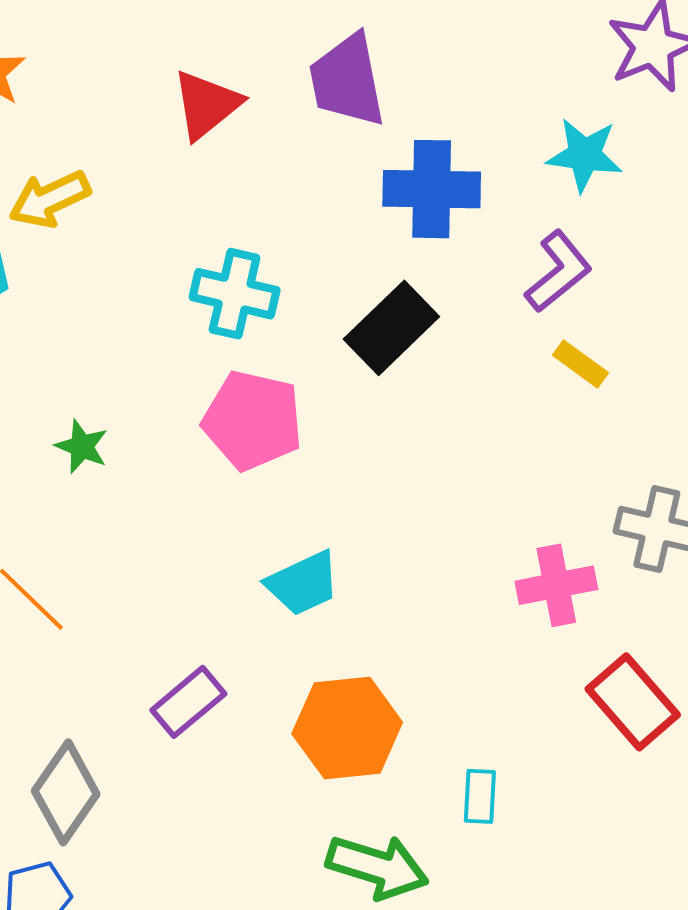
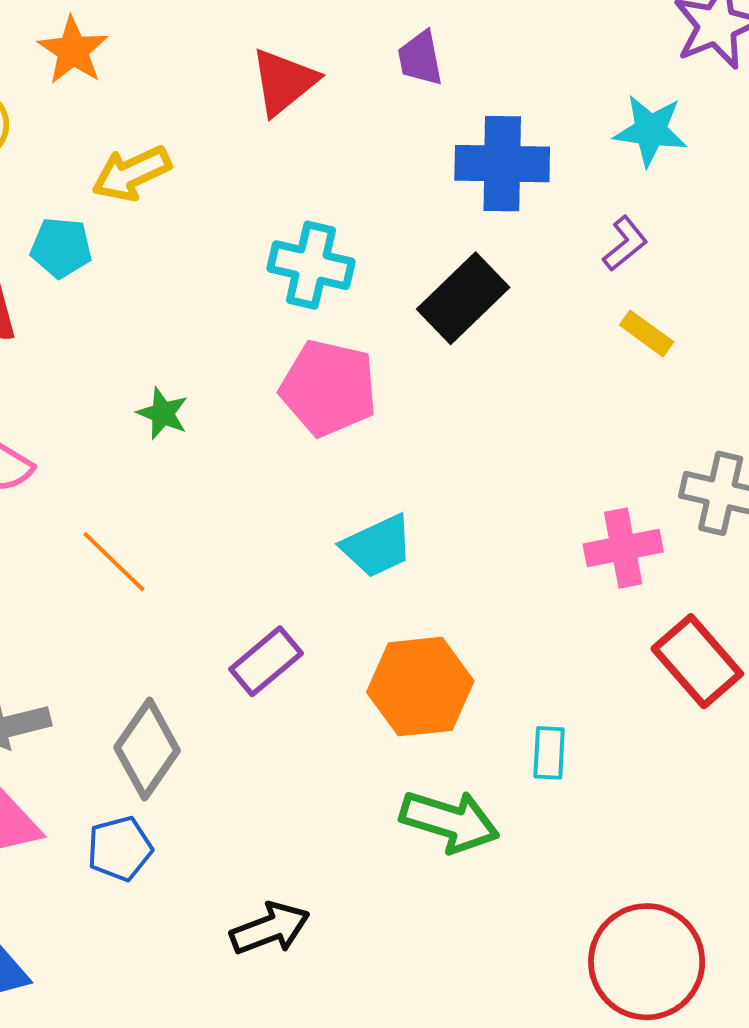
purple trapezoid: (347, 81) -> (420, 58), size x0.6
purple L-shape: (558, 272) -> (625, 244), size x0.7

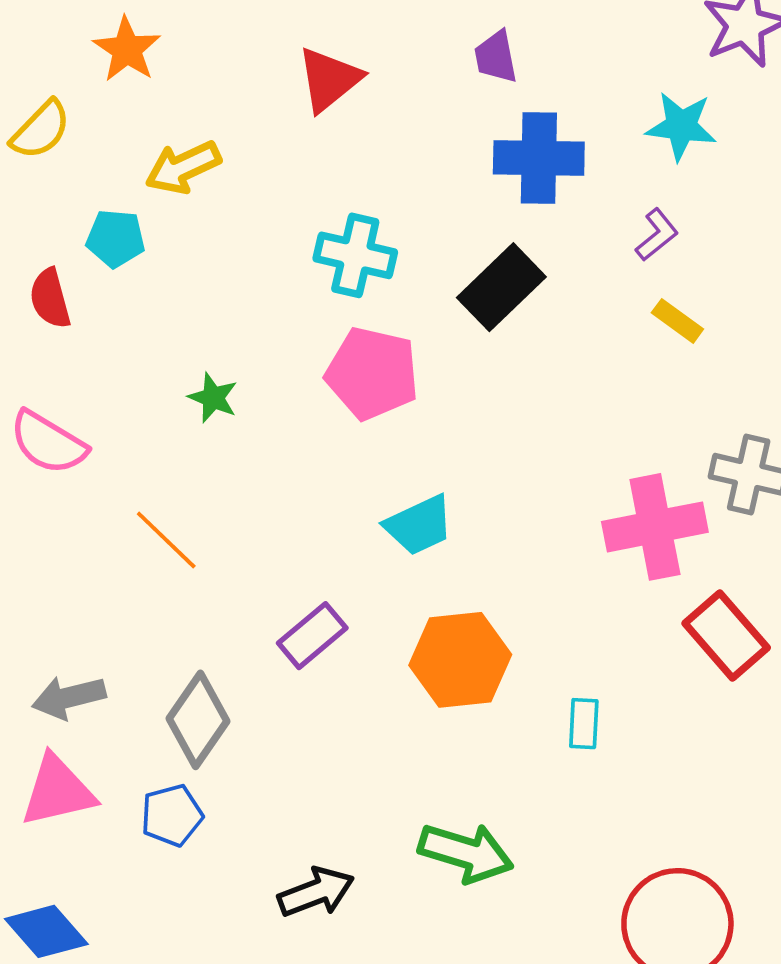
purple trapezoid: (420, 58) -> (496, 57), moved
pink cross: (623, 548) -> (655, 527), size x1.4
green arrow: (450, 821) -> (466, 853), moved

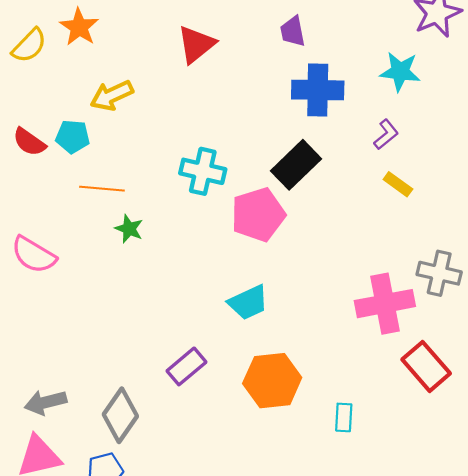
yellow semicircle: (41, 130) -> (29, 46), moved
cyan cross: (355, 255) -> (203, 171), moved
red semicircle: (50, 298) -> (29, 142), moved, turned -40
pink pentagon: (372, 373) -> (258, 215), moved, turned -30
orange line: (166, 540) -> (102, 189), moved, turned -39

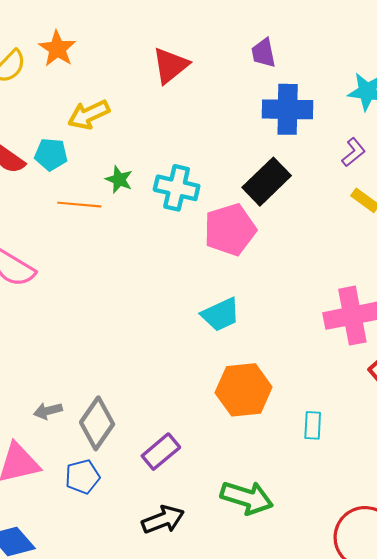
green star: (129, 229) -> (119, 179), moved
purple rectangle: (186, 366) -> (161, 452), moved
gray arrow: (46, 402) -> (48, 411), moved, size x0.7

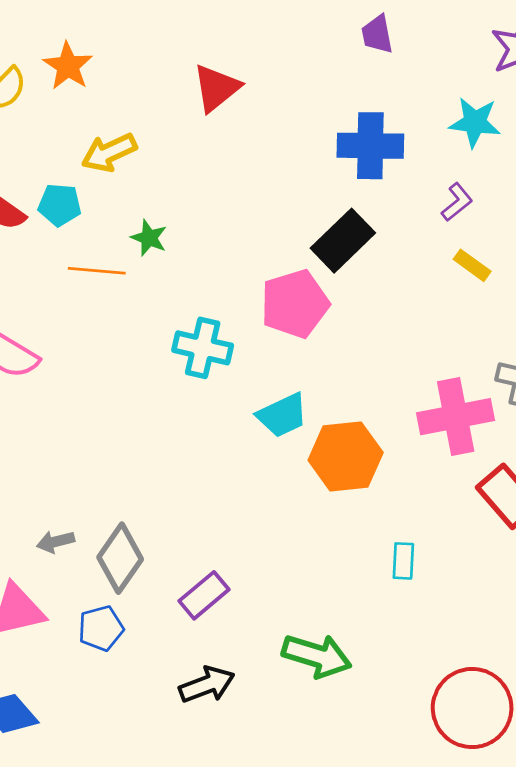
purple trapezoid: (263, 53) -> (377, 34), moved
cyan cross: (177, 188) -> (203, 348), moved
orange hexagon: (244, 390) -> (346, 456), moved

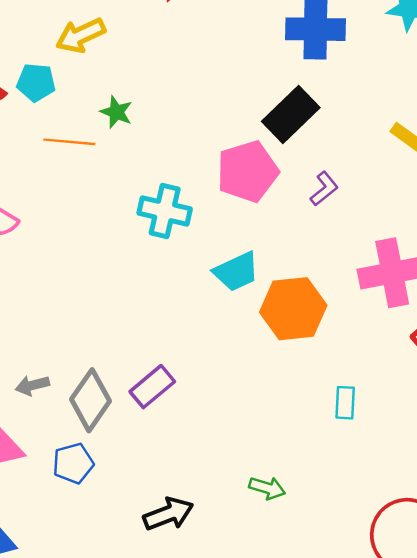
purple L-shape: (457, 202) -> (324, 189), moved
purple rectangle: (204, 595) -> (152, 387), moved
green arrow: (317, 656) -> (267, 488), size x0.6

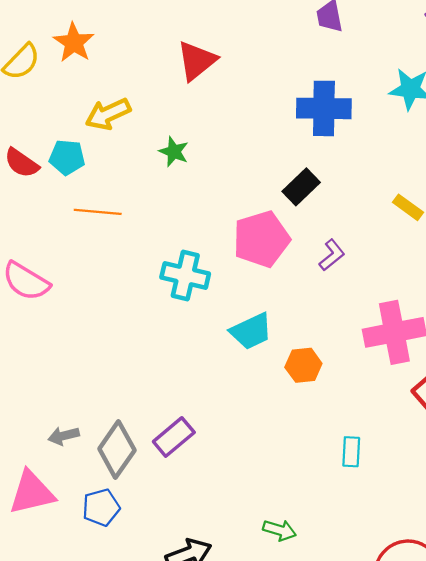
green star: (116, 112) -> (174, 152), moved
black rectangle: (291, 115) -> (301, 187), size x0.7
orange hexagon: (293, 309) -> (303, 365), size x0.6

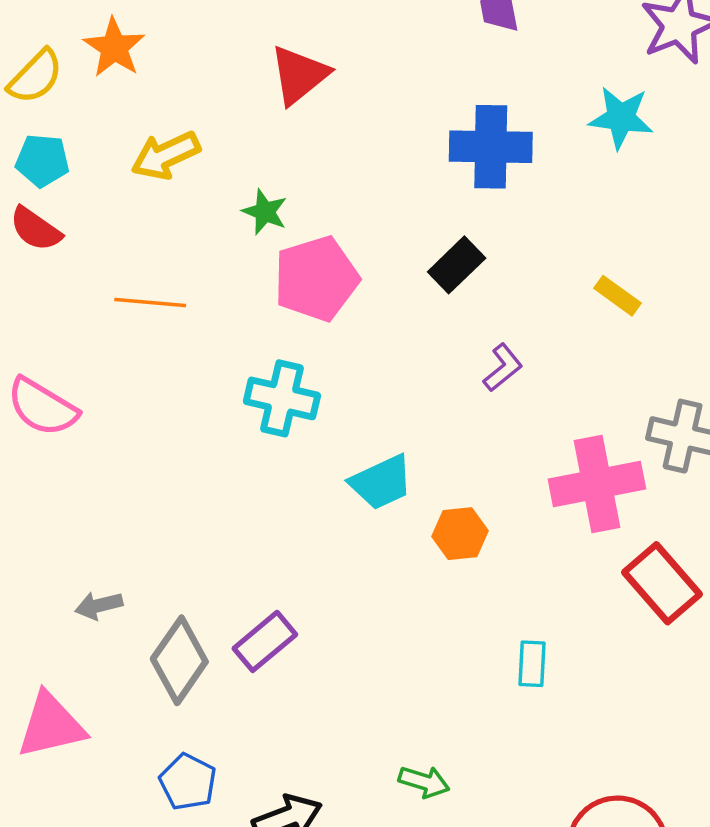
cyan pentagon: (67, 157) -> (42, 160), moved
pink pentagon: (261, 239) -> (316, 279), moved
gray arrow: (64, 436) -> (99, 606), moved
blue pentagon: (101, 507) -> (188, 782), moved, turned -30

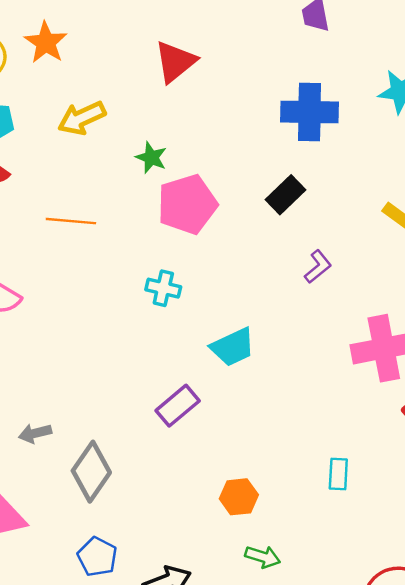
cyan cross: (282, 398) -> (163, 288), size x0.7
orange hexagon: (460, 534) -> (239, 497), moved
purple rectangle: (265, 641) -> (178, 406), moved

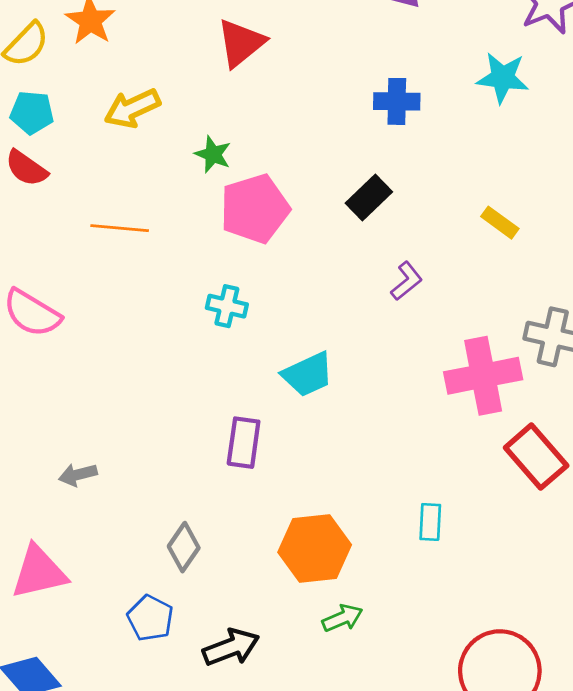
blue cross: (310, 112) -> (397, 101), size x0.7
purple rectangle: (178, 406) -> (244, 443), turned -42
gray diamond: (91, 472) -> (184, 547), moved, size x0.7
orange hexagon: (239, 497) -> (315, 548), size x1.6
green arrow: (263, 557) -> (342, 618), turned -40

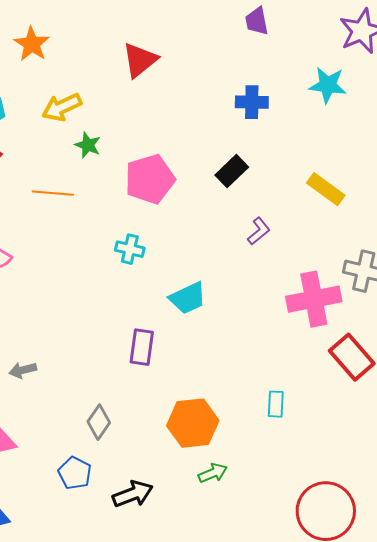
green star: (213, 154) -> (88, 145), moved
yellow rectangle: (500, 223) -> (326, 189), size x1.4

